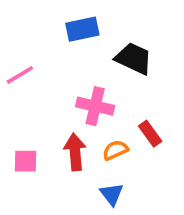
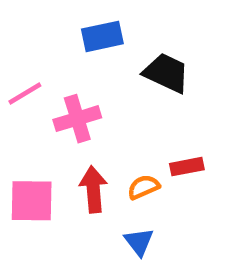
pink cross: (95, 106) -> (77, 119), moved, turned -30
red rectangle: (150, 134) -> (187, 167), turned -65
pink square: (25, 161) -> (32, 201), size x1.5

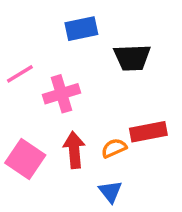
black trapezoid: (166, 73) -> (132, 58), turned 153
red rectangle: (187, 167) -> (148, 132), size x1.4
pink square: (32, 201) -> (25, 159), turned 33

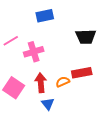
black trapezoid: (132, 58) -> (86, 37), moved
blue triangle: (110, 192) -> (48, 104), moved

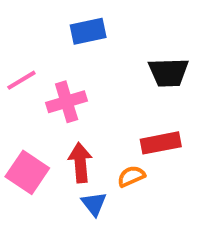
orange semicircle: (63, 82) -> (131, 176), moved

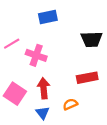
pink cross: (67, 102) -> (36, 55), turned 36
orange semicircle: (131, 176) -> (70, 104), moved
blue triangle: (94, 204) -> (43, 113), moved

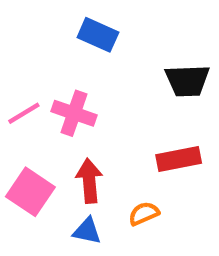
blue rectangle: (48, 17) -> (98, 35), turned 36
pink line: (12, 44) -> (24, 113), moved
blue triangle: (43, 113) -> (87, 231), turned -40

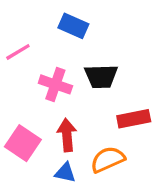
black trapezoid: (187, 81) -> (101, 76), moved
pink line: (24, 113) -> (18, 52), moved
orange semicircle: (144, 214) -> (108, 159), size x1.5

